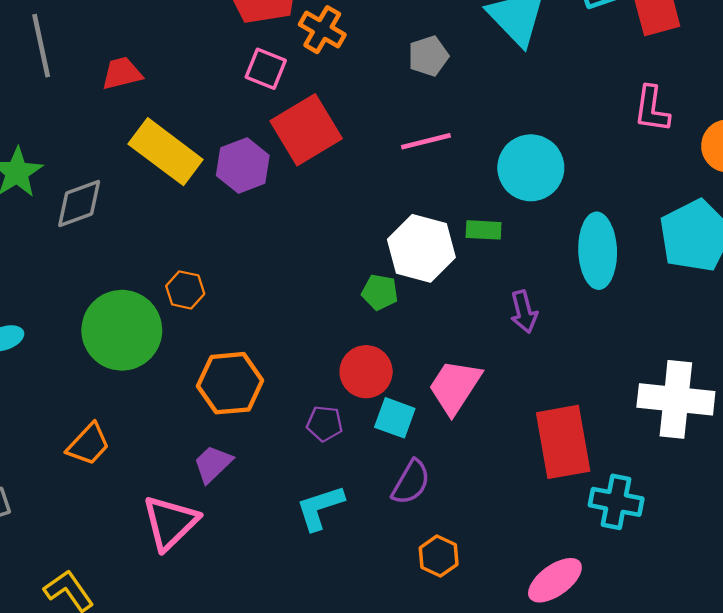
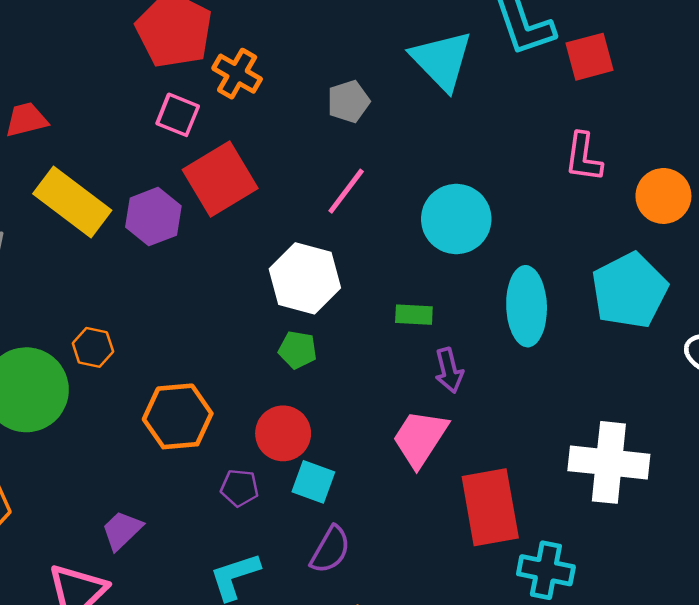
pink line: (426, 141) -> (346, 191), turned -39
green rectangle: (484, 230) -> (414, 315), moved
white hexagon: (421, 248) -> (305, 278), moved
orange hexagon: (230, 383) -> (178, 416), moved
pink trapezoid: (455, 387) -> (420, 438), moved

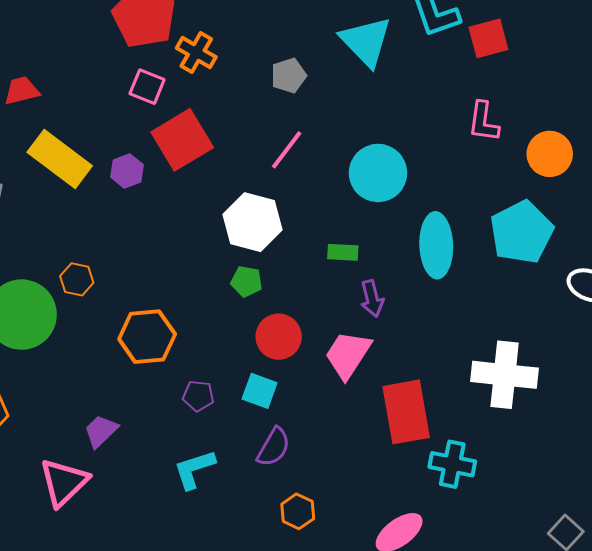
purple hexagon: (153, 217) -> (127, 171), size x0.7
red circle: (283, 433) -> (279, 337), moved

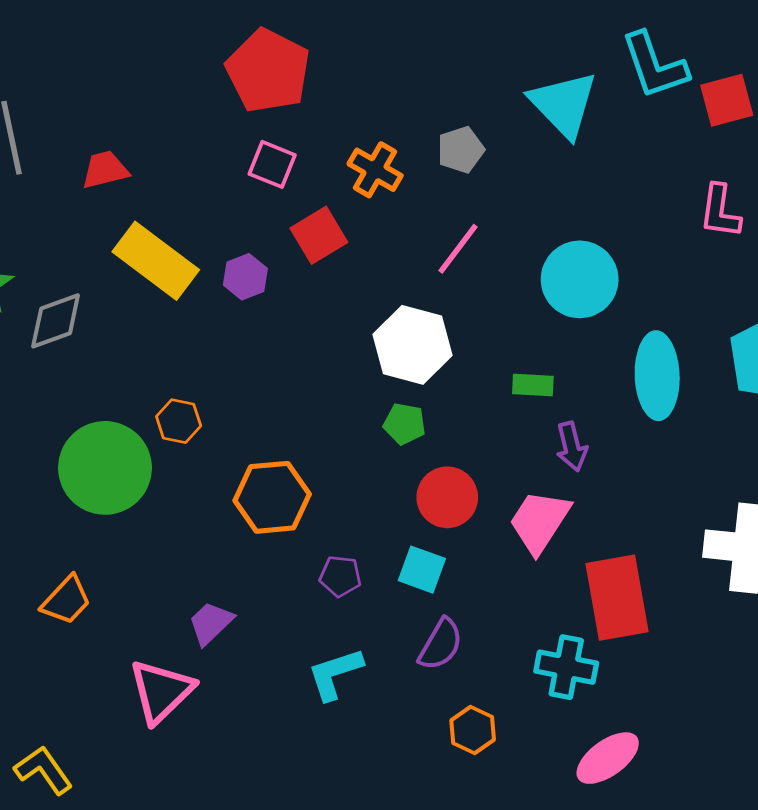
orange cross: (196, 52) -> (375, 170), moved
red square: (182, 140) -> (319, 235), size x0.7
cyan cross: (452, 464) -> (566, 667), moved

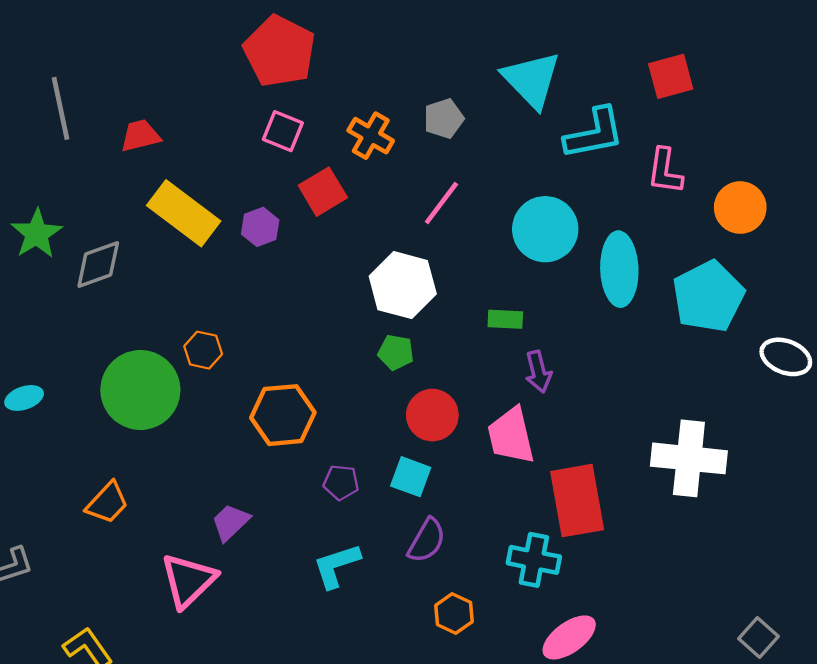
cyan L-shape: (654, 66) -> (594, 133), moved, turned -82
cyan ellipse: (657, 376) -> (619, 269), moved
pink trapezoid: (539, 521) -> (511, 436), turned -46

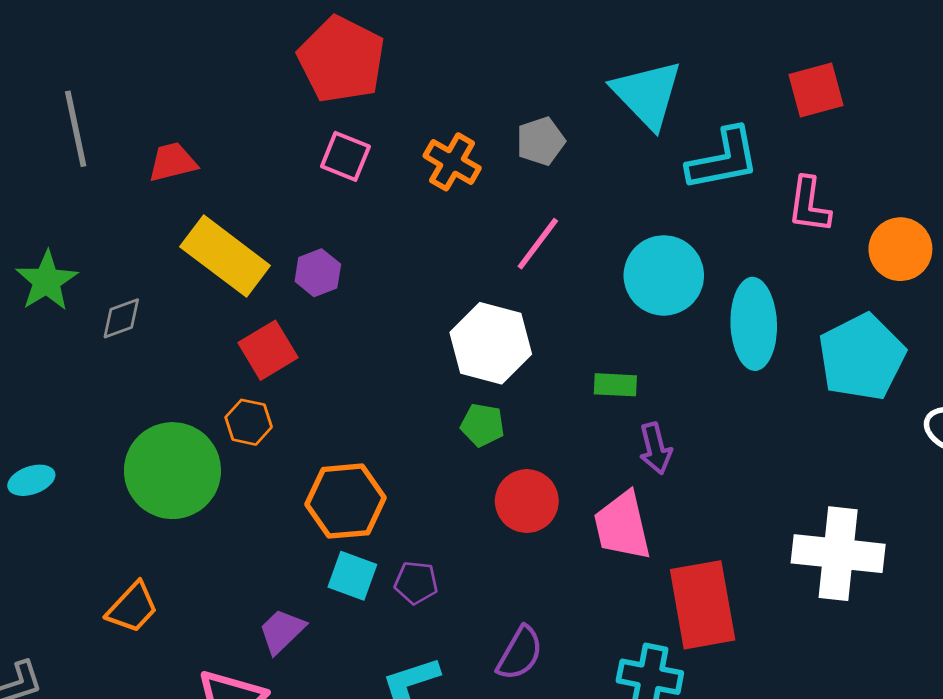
red square: (323, 192) -> (268, 350), moved
gray diamond: (98, 265) -> (121, 318), size x0.7
cyan square: (411, 477) -> (352, 576), moved

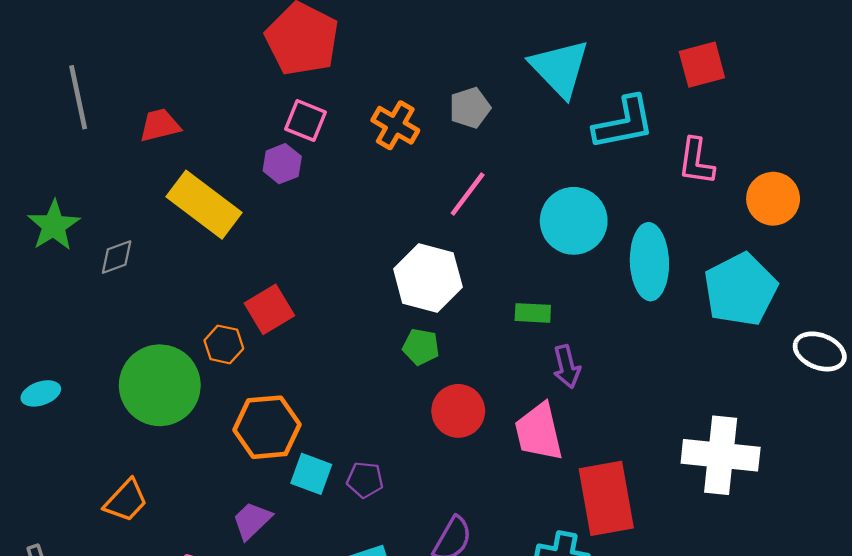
purple hexagon: (318, 273) -> (282, 164), moved
red square: (268, 350) -> (269, 309), moved
orange hexagon: (345, 501) -> (267, 427), moved

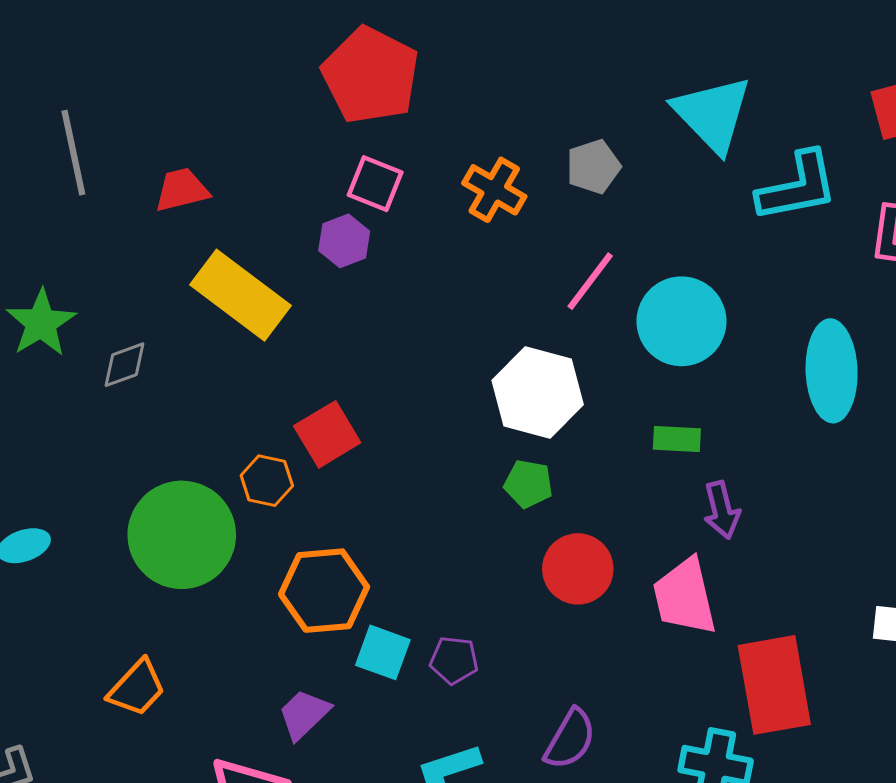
cyan circle: (574, 221) -> (681, 321), moved

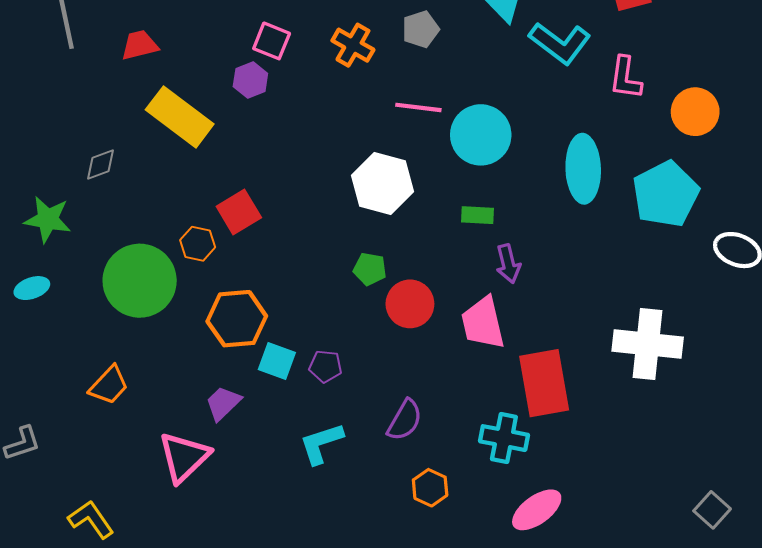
cyan L-shape: (798, 187) -> (560, 43), turned 48
pink line: (590, 281) -> (418, 107), turned 60
green star: (41, 323) -> (48, 219), moved, turned -30
green pentagon: (528, 484) -> (370, 269), moved

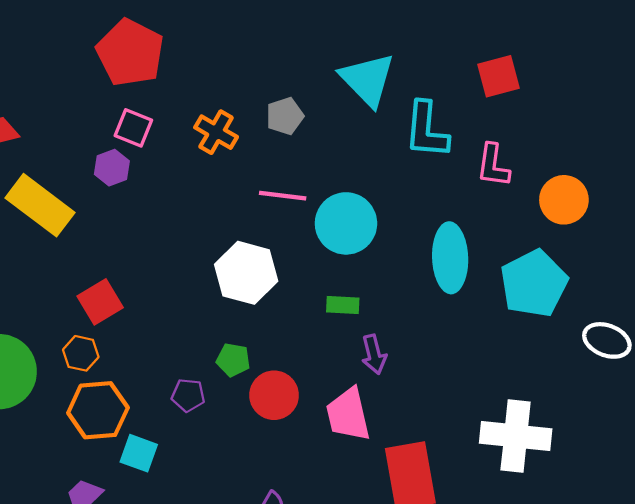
cyan L-shape: (560, 43) -> (427, 130), turned 58
orange hexagon: (198, 244) -> (81, 353), moved
purple pentagon: (325, 366) -> (188, 395), moved

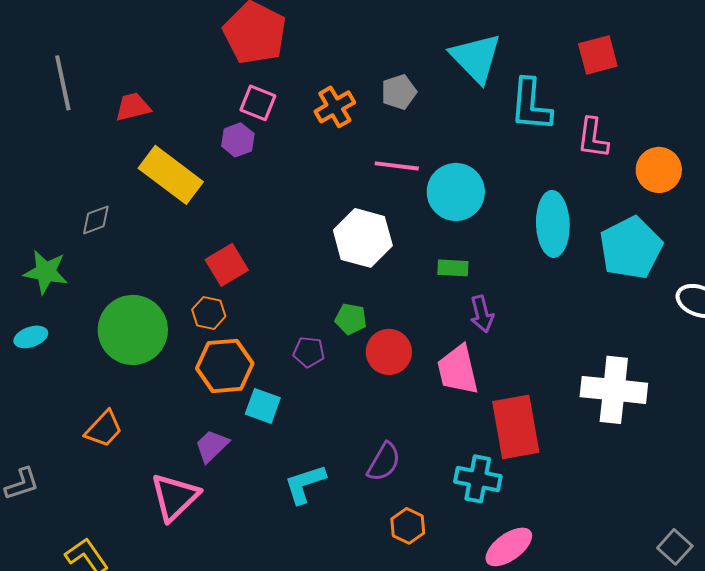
orange cross: (216, 132) -> (335, 107), turned 30

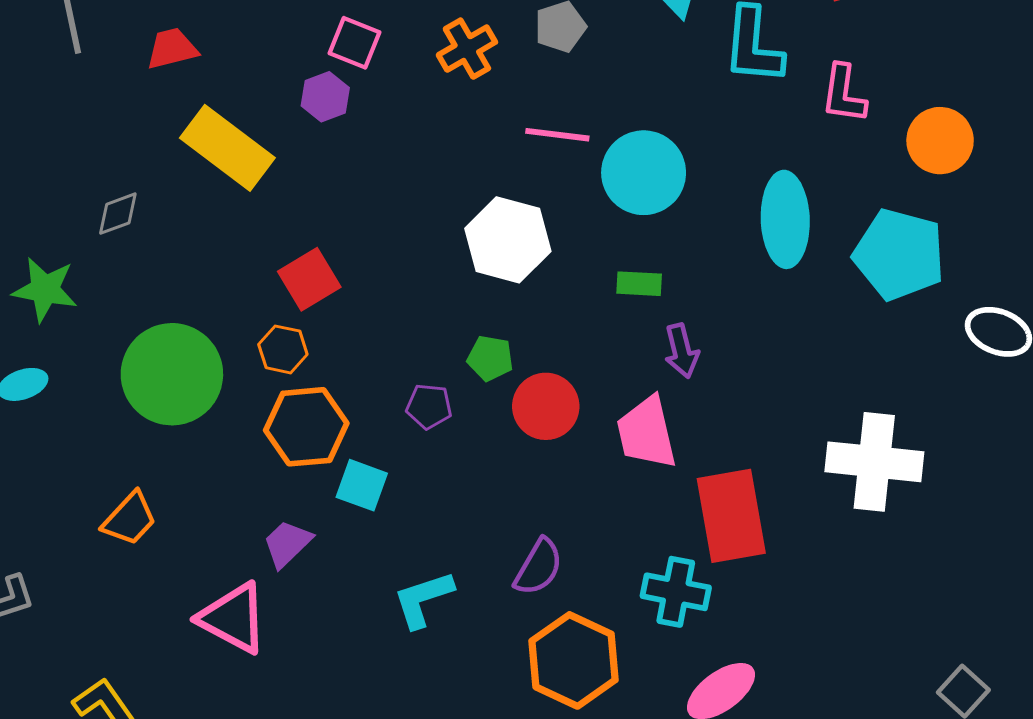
cyan pentagon: (631, 248) -> (899, 254), turned -30
pink triangle: (175, 497) -> (233, 618), turned -48
orange hexagon: (408, 526) -> (573, 660), size x1.8

